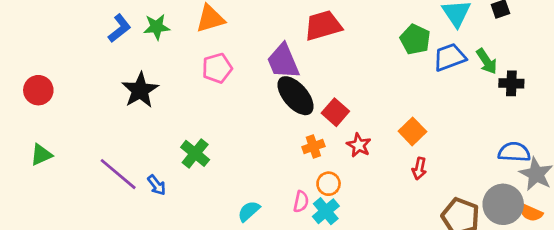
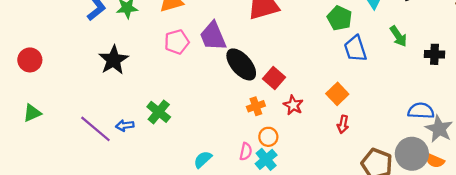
blue trapezoid: (450, 57) -> (355, 49), moved, turned -88
purple trapezoid: (283, 61) -> (213, 36), moved
black cross: (511, 83) -> (434, 54), moved
blue arrow: (157, 185) -> (125, 125), moved, turned 120

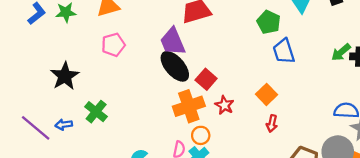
purple trapezoid: (213, 36) -> (173, 42), moved
green arrow: (398, 36) -> (341, 52), moved, turned 84
black star: (113, 60) -> (65, 76), moved
orange cross: (256, 106) -> (189, 106), size x1.8

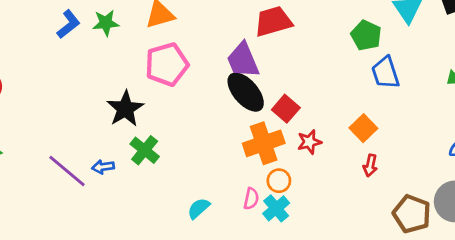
pink pentagon: (113, 45) -> (167, 64), size x1.4
black star: (65, 76) -> (125, 109), moved
red star: (224, 105) -> (309, 142), turned 30

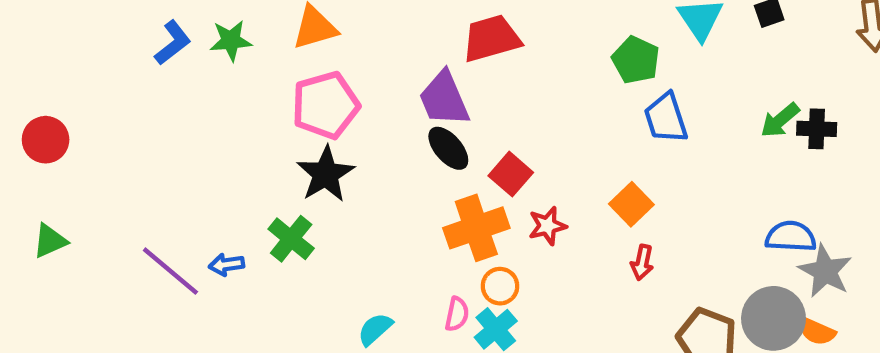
black ellipse: (246, 92) -> (448, 148), size x0.7
black star: (125, 109) -> (326, 174), moved

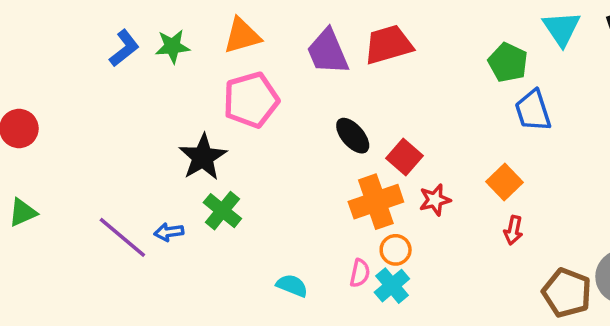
purple trapezoid: (444, 99) -> (328, 52), moved
black star: (326, 174) -> (203, 157), moved
cyan semicircle: (375, 329) -> (292, 286), turned 64

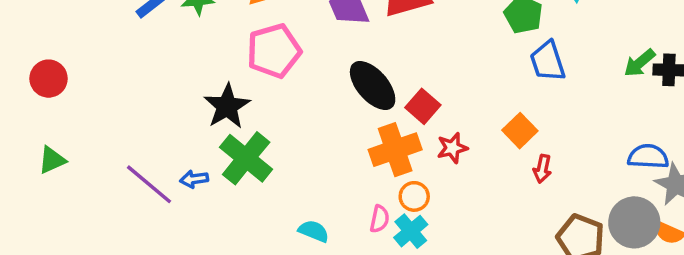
black ellipse: (353, 136) -> (373, 86), size x1.4
green cross: (222, 211) -> (246, 158), size x1.4
red arrow: (513, 230) -> (542, 169), moved

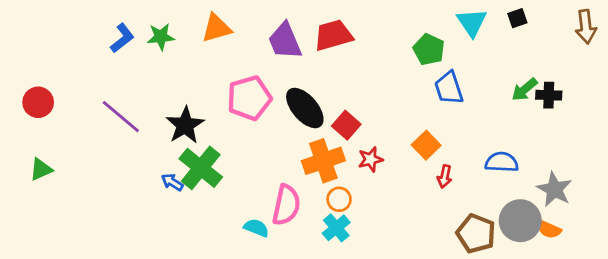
pink pentagon: (274, 51) -> (249, 98), moved
blue semicircle: (648, 157) -> (502, 162), moved
blue arrow: (194, 179) -> (172, 182), moved, turned 40
purple line: (149, 184) -> (121, 117), moved
pink semicircle: (380, 219) -> (286, 205), moved, size x1.8

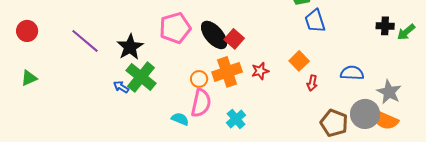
green arrow: (524, 89) -> (406, 32), moved
red square: (346, 125) -> (234, 39), moved
orange circle: (339, 199) -> (199, 79), moved
orange semicircle: (549, 229) -> (385, 120), size x1.5

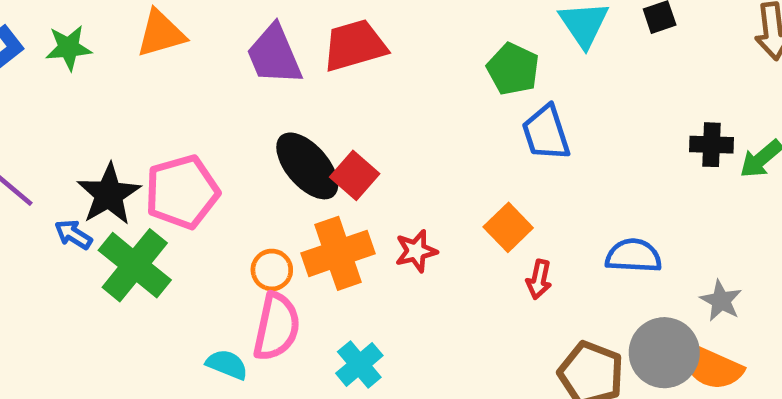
pink pentagon: (175, 28) -> (182, 192), moved
blue arrow: (121, 87) -> (73, 234), moved
gray star: (389, 92) -> (721, 301), size x0.7

